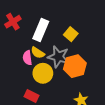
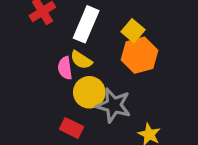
gray star: (58, 57) -> (114, 105), moved
orange hexagon: (75, 66) -> (139, 55), moved

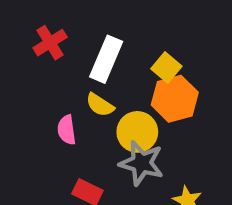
pink semicircle: (65, 68) -> (67, 130), moved
yellow circle: (89, 92) -> (137, 132), moved

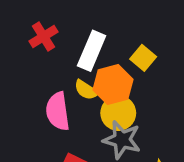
orange hexagon: (175, 99) -> (113, 85), moved
pink semicircle: (67, 130) -> (58, 111), size x1.5

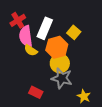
yellow semicircle: (86, 90) -> (31, 50), moved
pink semicircle: (58, 111) -> (26, 36), moved

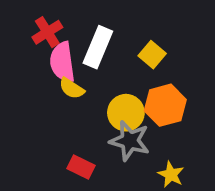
orange hexagon: (57, 47) -> (165, 105), moved

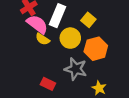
pink semicircle: (62, 62) -> (37, 24), turned 135
yellow circle: (126, 113) -> (70, 38), moved

